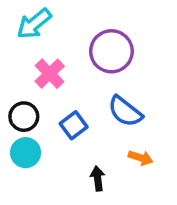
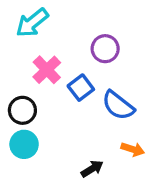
purple circle: (111, 51) -> (105, 49), size x0.7
blue square: (74, 125) -> (81, 88), moved
black arrow: (98, 178) -> (92, 169), turned 65

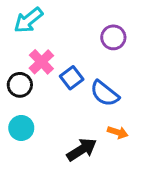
purple circle: (105, 49) -> (113, 37), moved
black circle: (22, 110) -> (20, 85), moved
black arrow: (92, 169) -> (82, 150), size x1.5

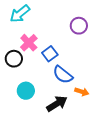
blue semicircle: (105, 93) -> (63, 75), moved
cyan circle: (21, 128) -> (26, 91), moved

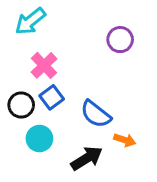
blue square: (50, 54) -> (52, 97), moved
black circle: (14, 59) -> (21, 105), moved

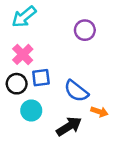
purple circle: (120, 40) -> (85, 30), moved
pink cross: (44, 65) -> (23, 54), moved
blue square: (52, 97) -> (41, 78), turned 30

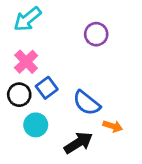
blue square: (41, 78) -> (47, 88), turned -30

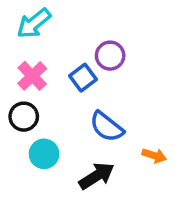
purple circle: (96, 34) -> (110, 56), moved
blue square: (47, 88) -> (83, 78), moved
orange arrow: (113, 126) -> (154, 156), moved

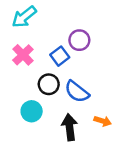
black circle: (24, 117) -> (49, 84), moved
orange arrow: (154, 156) -> (103, 121), moved
black arrow: (97, 176) -> (70, 127), turned -65

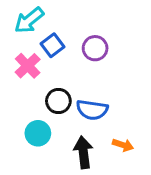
blue square: (60, 56) -> (53, 45), moved
blue semicircle: (77, 92) -> (92, 110), turned -30

